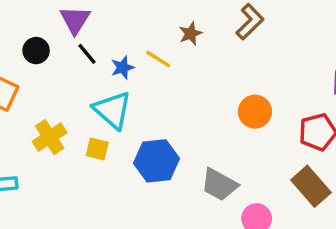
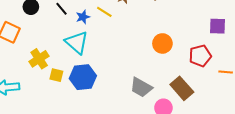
yellow square: (97, 149) -> (56, 75), moved
blue hexagon: (157, 161) -> (83, 77), moved
brown rectangle: (311, 186) -> (182, 88), moved

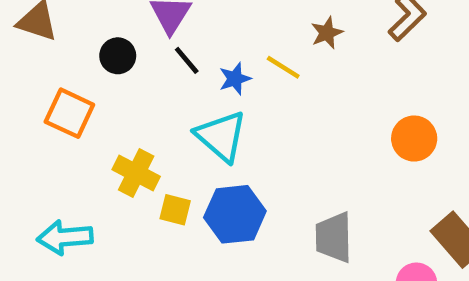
yellow cross: (39, 59) -> (136, 173), turned -30
gray trapezoid: (141, 87) -> (334, 237), moved, turned 60

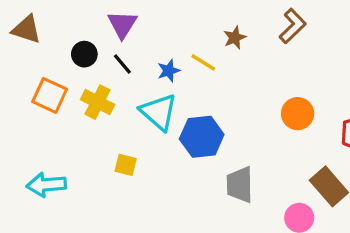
black line: (187, 60) -> (122, 64), moved
yellow cross: (136, 173) -> (98, 102), moved
blue hexagon: (235, 214) -> (202, 137), moved

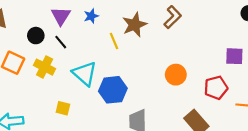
brown star: (235, 38) -> (135, 25), size x1.6
yellow line: (203, 62) -> (114, 41), turned 35
blue star: (169, 71) -> (91, 16), moved

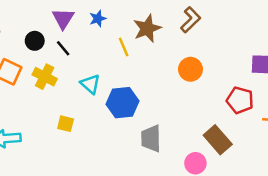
cyan triangle: (85, 74) -> (90, 84), size x0.7
orange circle: (176, 75) -> (190, 69), moved
red pentagon: (216, 88) -> (240, 100), turned 30

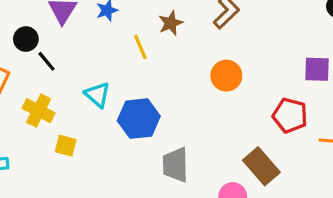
brown star: (147, 28) -> (171, 23), size x0.7
black line: (63, 48) -> (47, 61), moved
yellow cross: (45, 77) -> (39, 111), moved

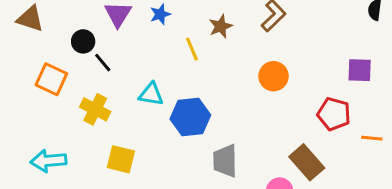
cyan triangle: (97, 95) -> (151, 94), turned -32
yellow square: (66, 146) -> (121, 159), moved, size x1.4

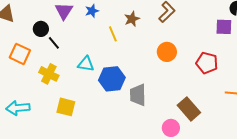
purple square: (360, 70) -> (224, 27), moved
red pentagon: (334, 114) -> (207, 63), moved
gray trapezoid: (225, 161) -> (138, 95), moved

